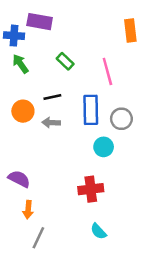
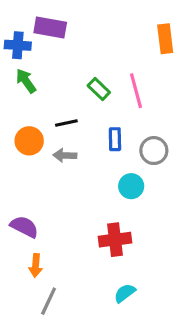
green rectangle: (65, 61) -> (99, 89), moved
blue rectangle: (91, 110) -> (115, 139), size x0.6
cyan semicircle: (98, 231) -> (125, 293), turned 96

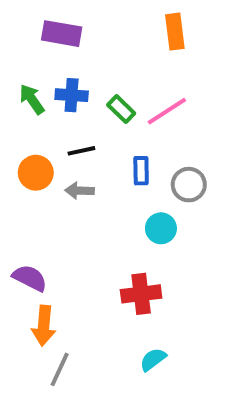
orange rectangle: (165, 39) -> (175, 32), moved
blue cross: (18, 45) -> (72, 95), moved
pink line: (136, 91) -> (167, 111), turned 72
orange arrow: (36, 266) -> (44, 326), size x1.4

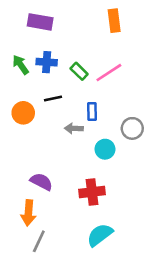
gray circle: (189, 185) -> (132, 128), moved
gray arrow: (79, 191) -> (74, 128), moved
purple semicircle: (30, 278) -> (41, 182), moved
cyan semicircle: (153, 359) -> (100, 235), size x1.5

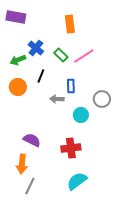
orange rectangle: (114, 21) -> (70, 24), moved
purple rectangle: (40, 22) -> (16, 17), moved
blue cross: (47, 62) -> (36, 48), turned 35
green arrow: (21, 65) -> (18, 60), moved, turned -77
black line: (53, 99) -> (41, 76), turned -56

